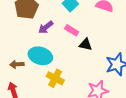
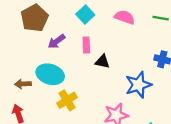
pink rectangle: (72, 30) -> (86, 45), turned 56
yellow cross: (55, 78) -> (67, 100), turned 30

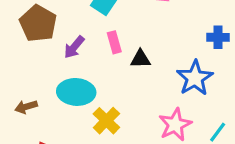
brown arrow: (23, 84) -> (26, 107), moved

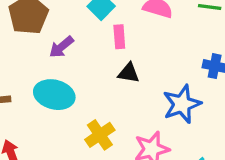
pink rectangle: (114, 42) -> (119, 37), moved
yellow cross: (106, 121) -> (100, 135), moved

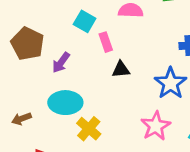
yellow cross: (100, 135) -> (89, 129), moved

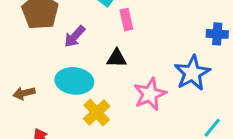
black triangle: (121, 69) -> (117, 58), moved
pink star: (156, 126) -> (150, 94), moved

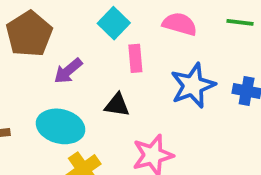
blue star: (192, 73) -> (193, 86), moved

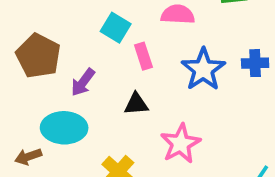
cyan ellipse: (61, 126) -> (64, 128), moved

